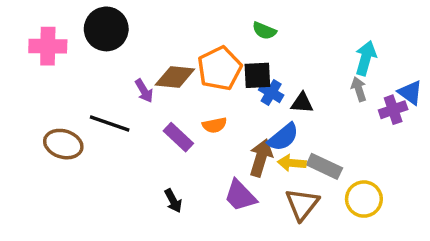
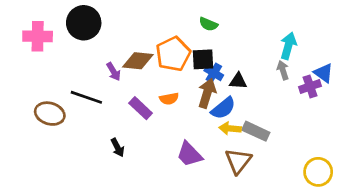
brown arrow: (261, 158) -> (207, 93), moved
yellow circle: (364, 199) -> (318, 172), moved
black arrow: (173, 201) -> (118, 147), moved

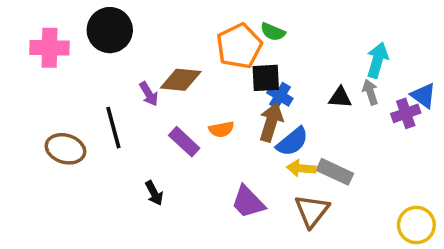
orange pentagon: (173, 54) -> (239, 46), moved
black triangle: (238, 81) -> (340, 97), moved
black line: (86, 97) -> (113, 128), turned 56

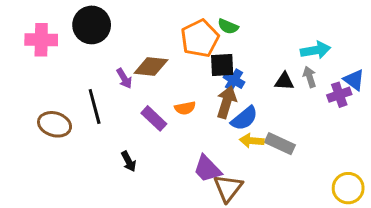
cyan arrow: (377, 60) -> (316, 50), turned 64
brown triangle: (312, 211) -> (228, 188), moved

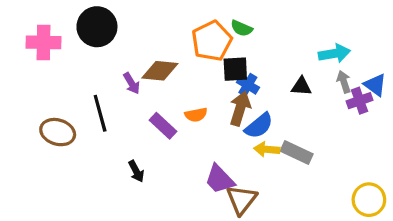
gray arrow: (310, 77) -> (344, 82), moved

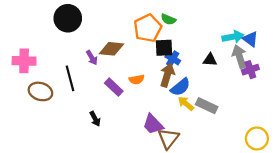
pink cross: (44, 42) -> (24, 61), moved
gray arrow: (344, 82) -> (239, 57), size x1.5
blue triangle: (375, 85) -> (250, 39), moved
yellow arrow: (267, 149) -> (186, 104), turned 35

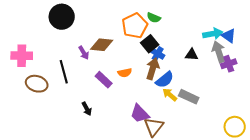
black square: (164, 48) -> (150, 44), turned -36

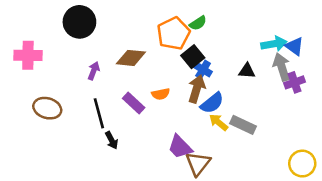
green semicircle: (154, 18) -> (198, 23), turned -56
purple arrow: (84, 53) -> (94, 71), moved, turned -128
pink cross: (22, 56) -> (28, 55), moved
black line: (64, 72) -> (99, 113), moved

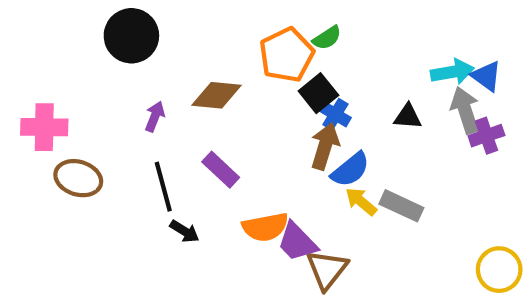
pink cross: (28, 55) -> (44, 127), moved
orange semicircle: (161, 94) -> (265, 227), moved, size x1.5
black arrow: (112, 140) -> (185, 231), turned -30

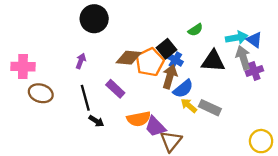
black circle: (131, 36) -> (94, 19), moved
green semicircle: (327, 38) -> (195, 30), moved
orange pentagon: (287, 55) -> (150, 62), moved
brown diamond: (216, 95) -> (129, 58), moved
black triangle: (408, 116) -> (213, 61), size x1.6

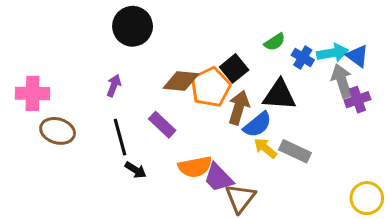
blue cross: (175, 60) -> (303, 57), moved
black triangle: (213, 61) -> (279, 95), moved

